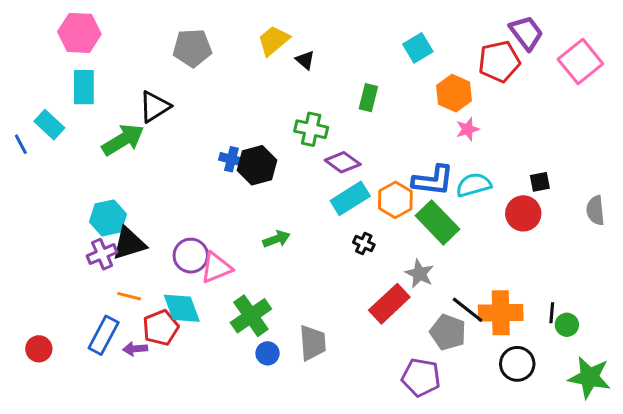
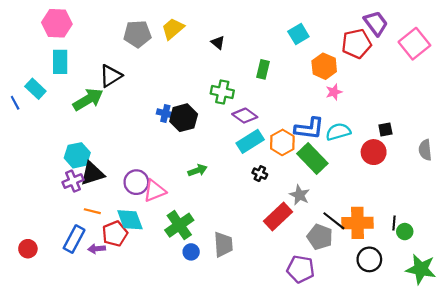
yellow trapezoid: (274, 40) -> (173, 29), moved

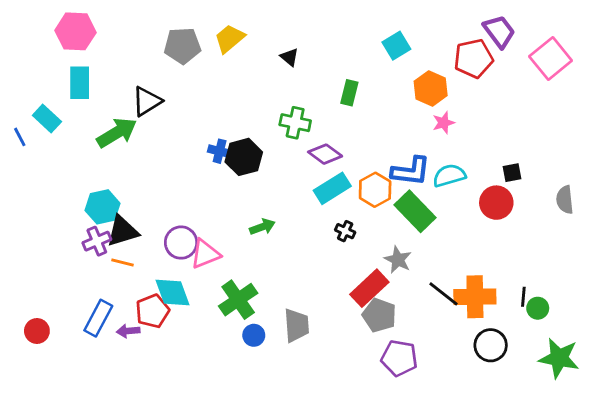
orange line: (92, 211) -> (123, 263), moved
gray pentagon: (320, 237) -> (379, 315), moved

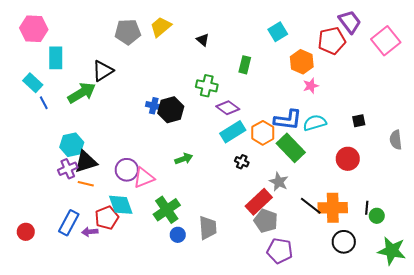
pink hexagon: (75, 31) -> (34, 29), moved
blue line: (20, 137) -> (44, 103), moved
red circle: (496, 203) -> (348, 159), moved

